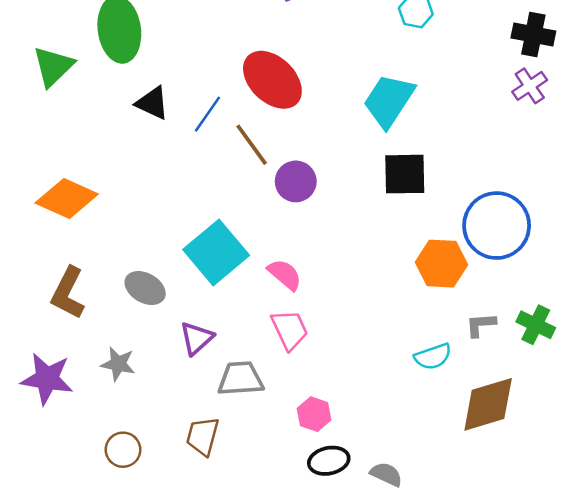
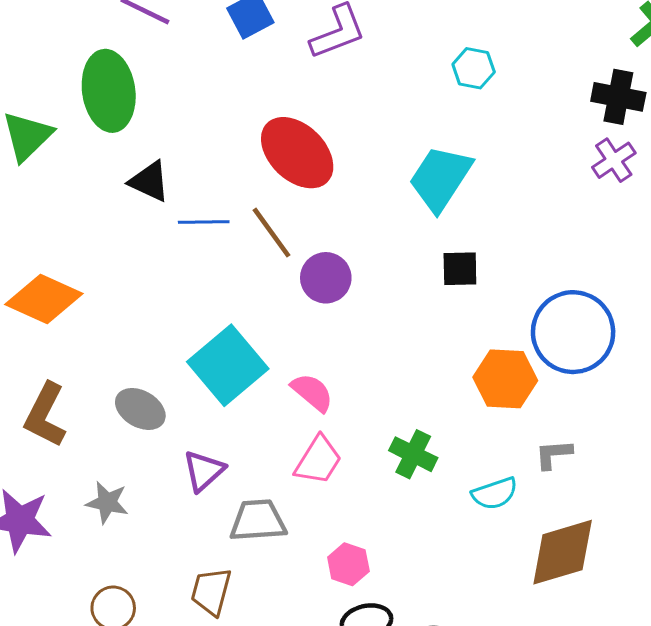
blue line: (208, 114) -> (204, 222), moved, turned 54
black square: (405, 174) -> (460, 269), size x0.7
green cross: (536, 325) -> (413, 454), moved
pink trapezoid: (290, 330) -> (318, 460), turned 57

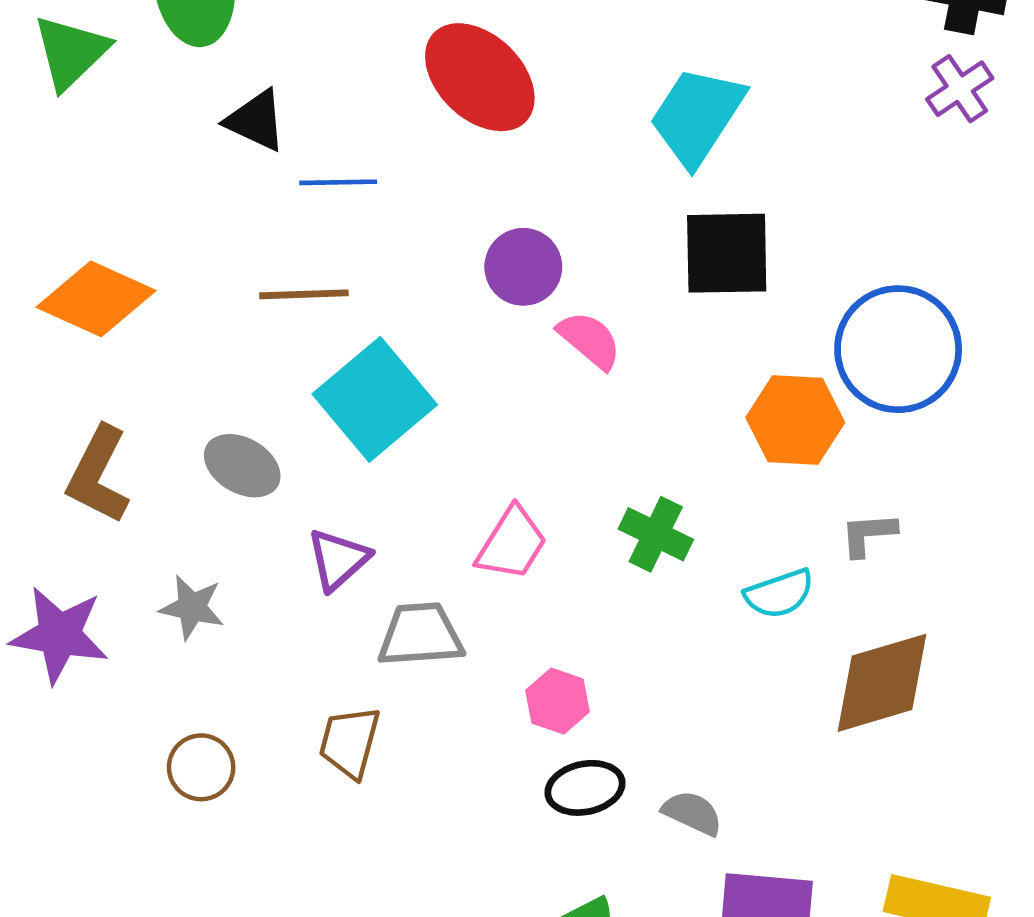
brown line: (272, 233) -> (304, 294), moved, turned -56
black square: (460, 269) -> (727, 253), size x1.6
pink semicircle: (312, 392) -> (590, 340), moved

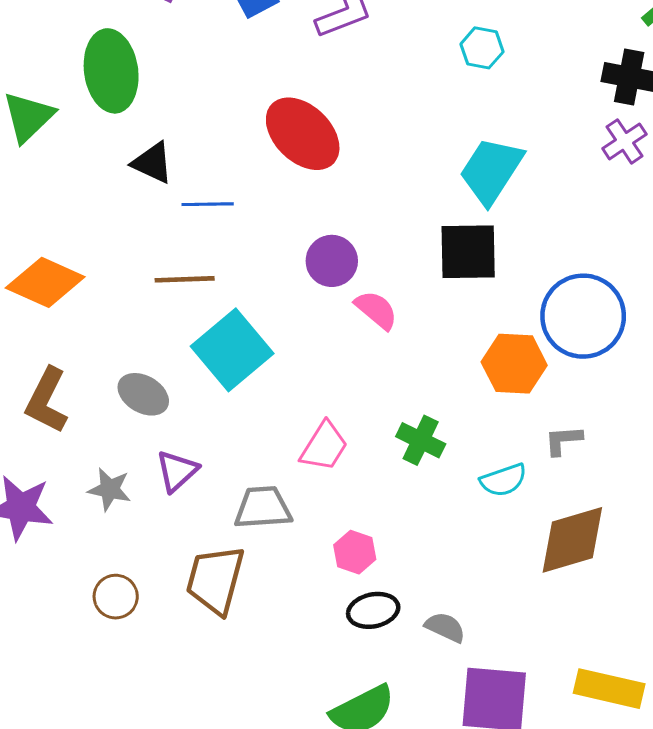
cyan trapezoid: (697, 116) -> (491, 171), moved
purple triangle: (338, 559) -> (177, 471), moved
brown trapezoid: (350, 742) -> (215, 580), size x1.4

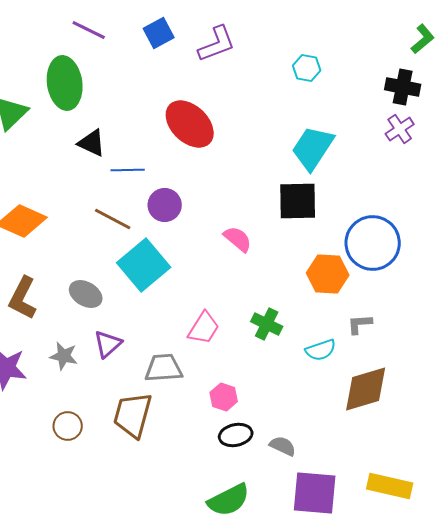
purple circle: (332, 261) -> (165, 205), moved
brown line: (185, 279) -> (113, 219), turned 30

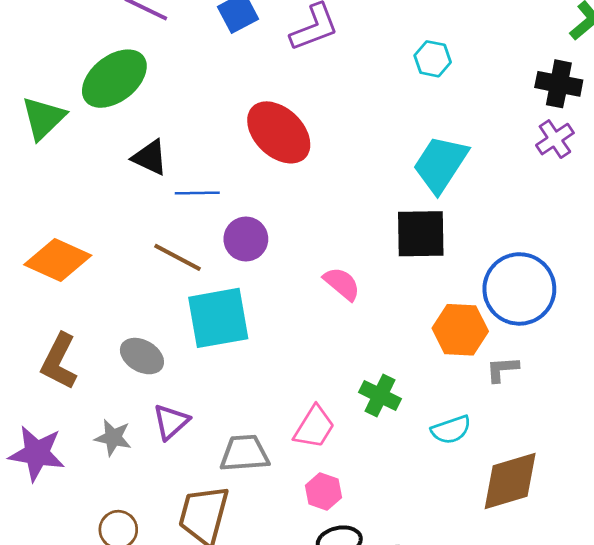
green ellipse: (65, 83) -> (114, 79), turned 60
cyan square: (144, 265) -> (218, 318), turned 30
gray L-shape: (360, 324) -> (502, 369), moved
pink trapezoid: (204, 328) -> (314, 427), moved

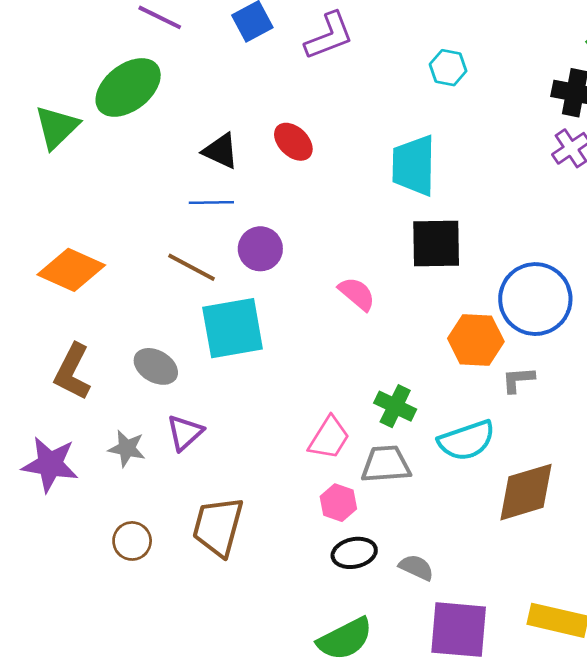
red ellipse: (279, 132) -> (293, 142), size x0.6
black triangle: (150, 157) -> (221, 151), moved
cyan trapezoid: (440, 164) -> (414, 165), moved, turned -32
cyan semicircle: (451, 430) -> (467, 441), size x1.4
gray trapezoid: (245, 453) -> (386, 464), moved

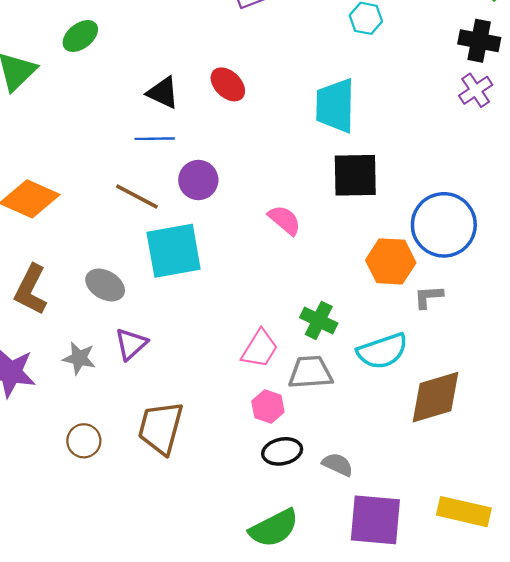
green ellipse: (128, 87) -> (80, 36), size x0.6

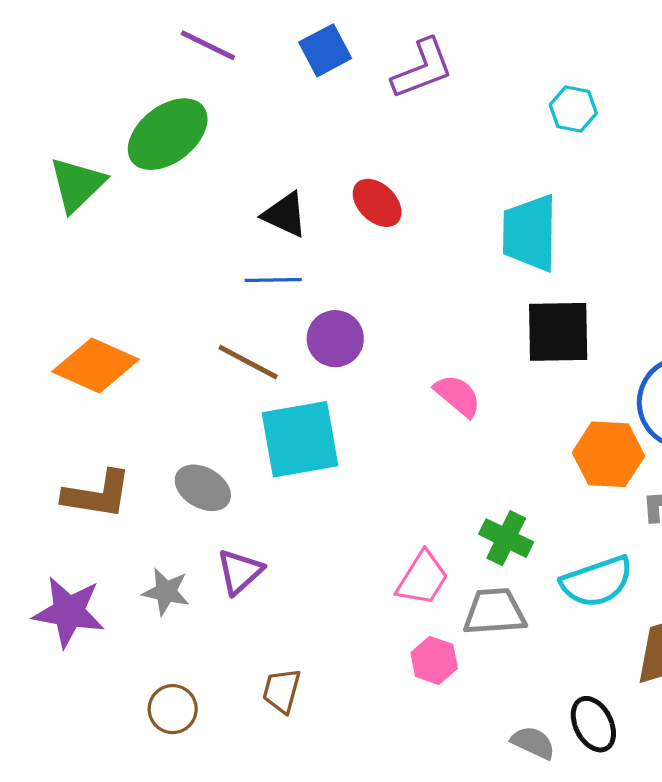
green ellipse: (80, 36) -> (168, 134), size x1.6
brown L-shape: (31, 290) -> (97, 495), turned -108
brown trapezoid: (161, 428) -> (282, 691), size x0.6
black ellipse: (282, 451) -> (593, 724), moved, turned 75

